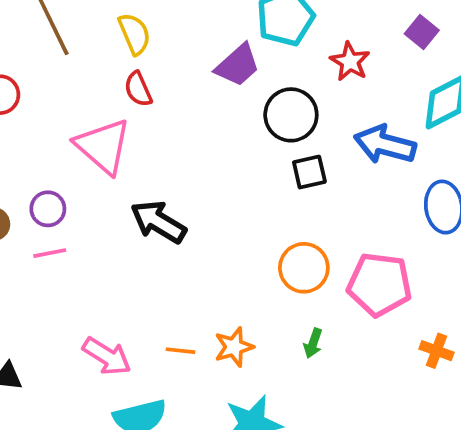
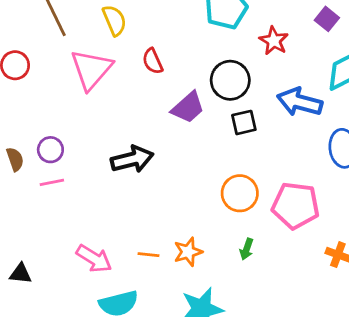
purple trapezoid: (238, 65) -> (188, 107), moved
red semicircle: (138, 89) -> (153, 61), moved
pink triangle: (103, 146) -> (91, 69), moved, turned 30
black arrow: (158, 222) -> (132, 159), turned 135

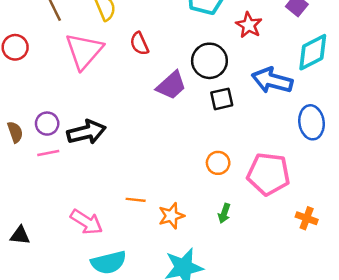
black arrow: (132, 159) -> (86, 132), moved
orange circle: (240, 193) -> (218, 163), size x0.7
orange line: (149, 255) -> (136, 200), moved

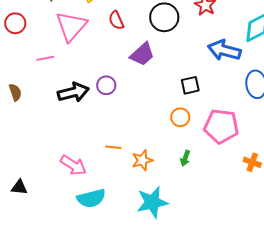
black circle: (209, 61) -> (164, 17), moved
black square: (222, 99) -> (190, 85), moved
purple circle: (47, 124) -> (106, 85), moved
pink line: (48, 153) -> (45, 58), moved
black triangle: (20, 235) -> (19, 187), moved

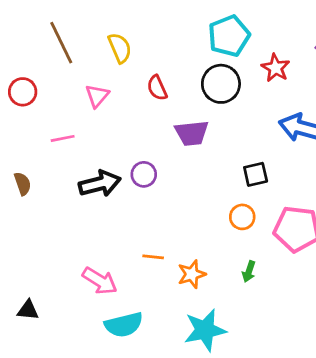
pink triangle: (71, 26) -> (97, 96), size x0.6
purple trapezoid: (142, 54) -> (192, 133), turned 36

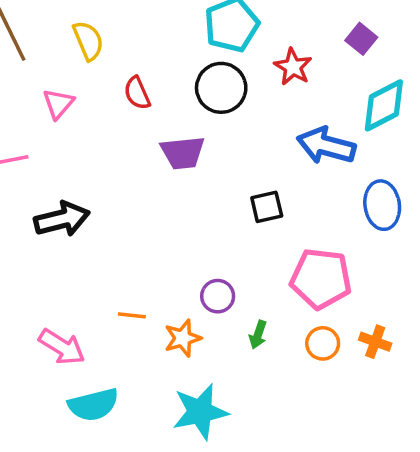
purple circle: (144, 174) -> (218, 296), moved
orange circle: (242, 217) -> (323, 343), moved

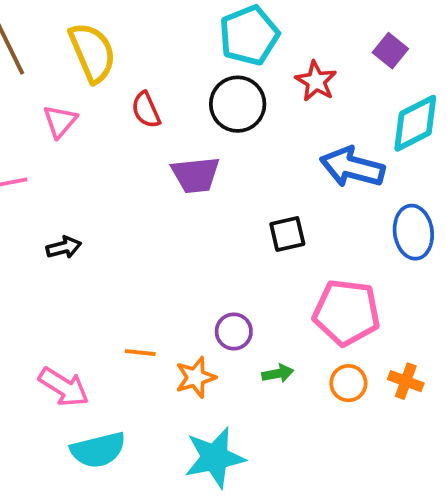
yellow semicircle: (88, 41) -> (92, 53), size x1.4
black arrow: (62, 219) -> (64, 247), size x0.6
green arrow: (258, 335) -> (278, 374), turned -120

